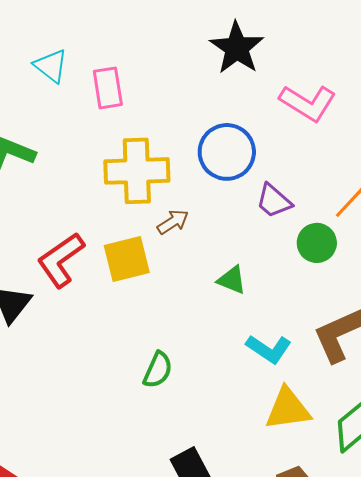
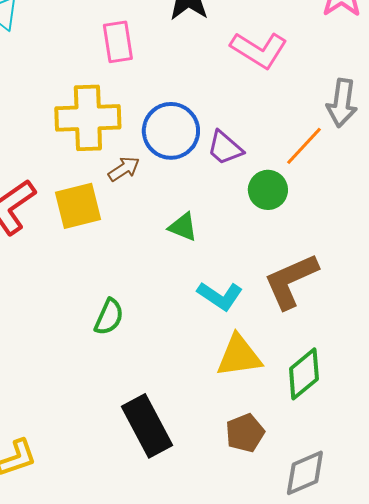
pink rectangle: (108, 88) -> (118, 42), moved
blue circle: (227, 152) -> (171, 131), moved

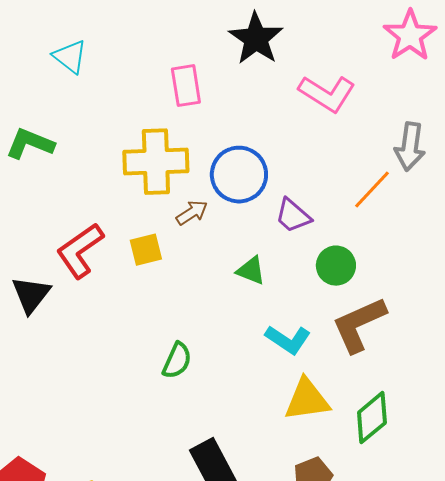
purple trapezoid: (225, 148) -> (293, 216), moved
green circle: (268, 190) -> (336, 266), moved
yellow square: (78, 206) -> (146, 250), size x0.7

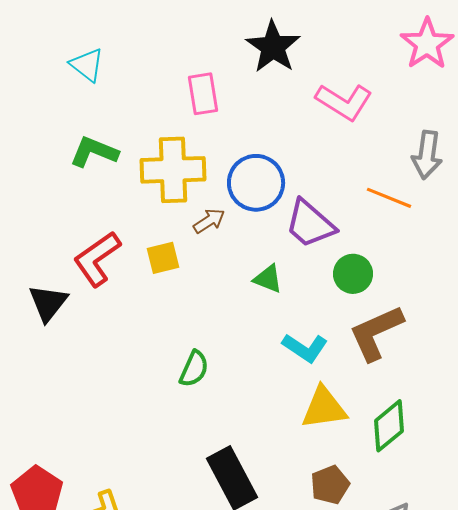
green L-shape: (30, 144) -> (94, 152), moved
orange line: (372, 190) -> (389, 198), turned 69
purple trapezoid: (293, 216) -> (310, 224), size x1.4

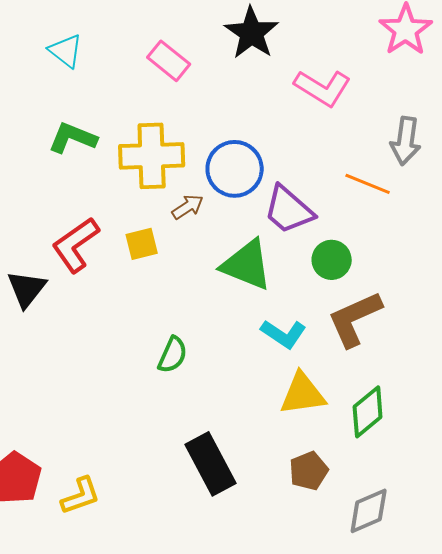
pink rectangle: (203, 94) -> (169, 61), moved, turned -42
green triangle: (268, 279) -> (247, 265), size x1.8

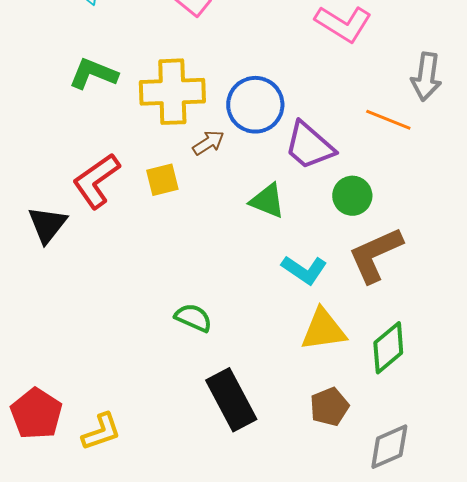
green triangle: (247, 265) -> (267, 201), size x0.7
green semicircle: (173, 355) -> (193, 318), moved, turned -90

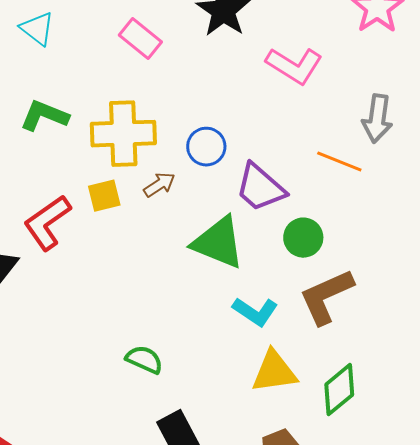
blue circle: (255, 105) -> (206, 147), size x0.7
yellow square: (162, 180) -> (104, 196), moved
green triangle: (267, 201) -> (218, 243), size x1.5

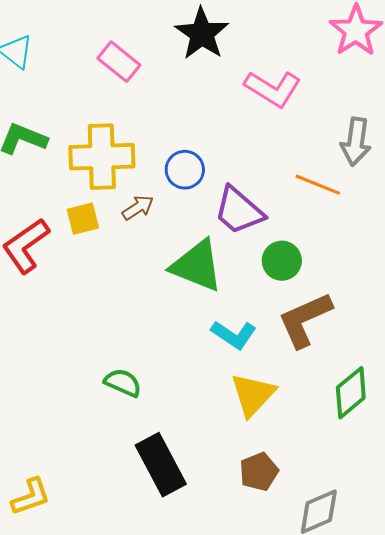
yellow triangle: (274, 372) -> (253, 395), turned -39
green diamond: (339, 390) -> (351, 393), moved

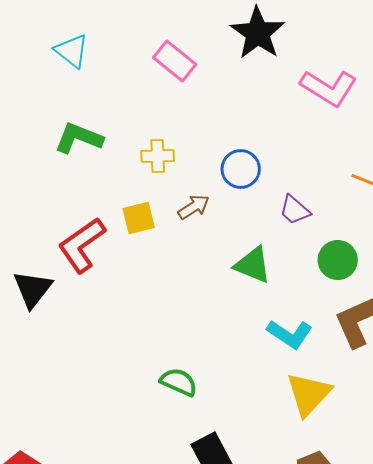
yellow cross: (102, 157) -> (158, 156), size x0.5
purple trapezoid: (239, 211) -> (295, 210), size x0.6
green triangle: (197, 266) -> (253, 265), size x0.7

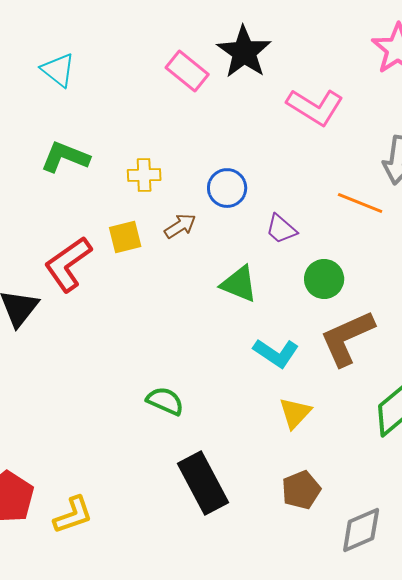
pink rectangle: (175, 61) -> (187, 71), moved
yellow triangle: (309, 394) -> (295, 413), size x0.7

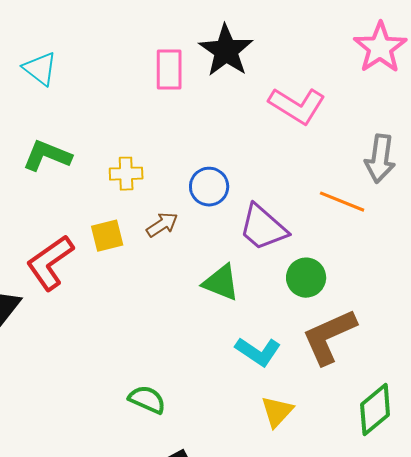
pink rectangle: (187, 71) -> (169, 70), turned 51
purple trapezoid: (281, 229) -> (263, 228), size x1.6

